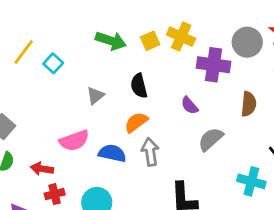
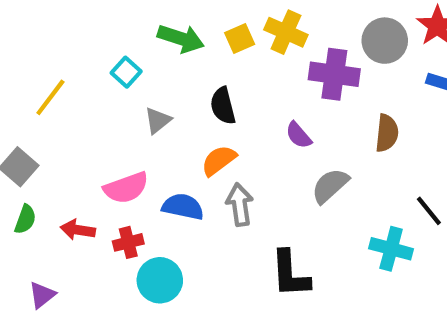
yellow line: (24, 52) -> (50, 97), moved
cyan square: (53, 63) -> (126, 72), moved
red cross: (55, 194) -> (128, 242), moved

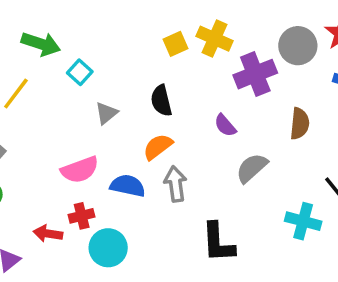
green arrow: (181, 38) -> (41, 44), moved
purple cross: (334, 74) -> (255, 74), turned -30
red arrow: (78, 230) -> (48, 234), moved

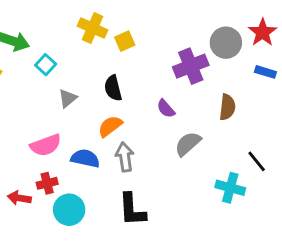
yellow cross: (215, 39) -> (93, 28), moved
black L-shape: (218, 242) -> (132, 210), moved

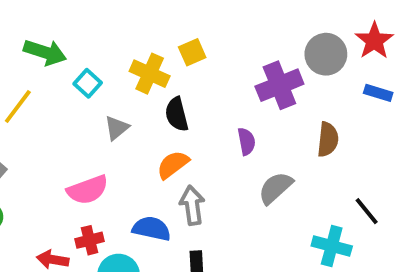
yellow cross: (93, 28) -> (150, 74), moved
purple semicircle: (166, 109) -> (246, 141), turned -150
blue semicircle: (85, 158) -> (152, 229), moved

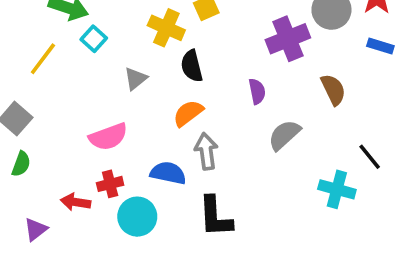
cyan square: (88, 83) -> (94, 39), moved
brown semicircle: (328, 139) -> (333, 90), turned -32

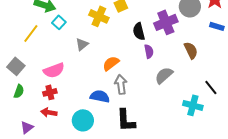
black semicircle: (192, 66) -> (139, 31), moved
pink semicircle: (108, 137) -> (54, 70), moved
red cross: (110, 184) -> (50, 92), moved

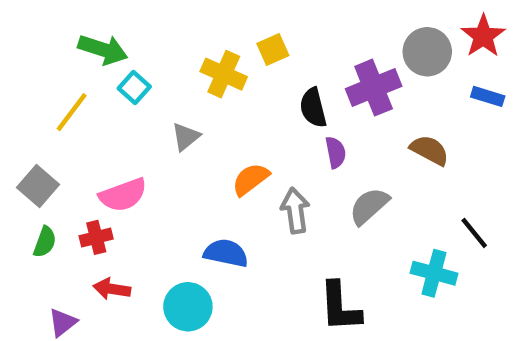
brown semicircle: (191, 50) -> (430, 150), turned -36
gray arrow: (121, 84) -> (295, 211), moved
red cross: (50, 92) -> (96, 237), moved
black L-shape: (126, 120) -> (340, 307), moved

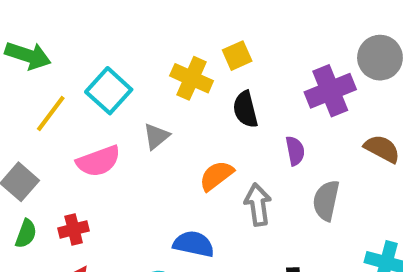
green arrow: (103, 50) -> (28, 56), moved
cyan square: (134, 88) -> (109, 91), size x1.5
black semicircle: (313, 108) -> (245, 109), moved
pink semicircle: (123, 195) -> (98, 161), moved
gray semicircle: (369, 206) -> (326, 200), turned -36

